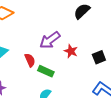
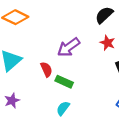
red star: (71, 51) -> (107, 43), moved

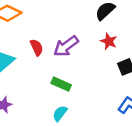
red semicircle: (46, 69) -> (37, 47), moved

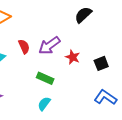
red star: (109, 41) -> (73, 57), moved

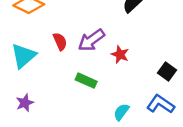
black square: (101, 63) -> (167, 71), moved, turned -32
cyan semicircle: (44, 104) -> (121, 112), moved

